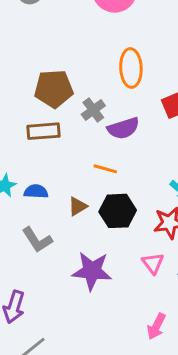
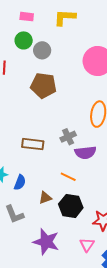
brown pentagon: (54, 89) -> (43, 85), moved
blue semicircle: (36, 191) -> (20, 182), turned 98

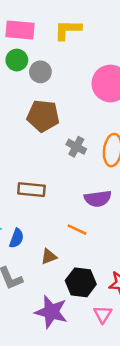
pink rectangle: (27, 17) -> (20, 30), size x1.6
gray cross: (68, 137) -> (76, 147), moved, turned -35
black hexagon: (71, 206) -> (81, 282), moved

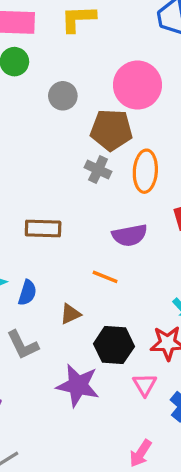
gray circle: (40, 72) -> (63, 96), moved
brown pentagon: (43, 116) -> (111, 130), moved

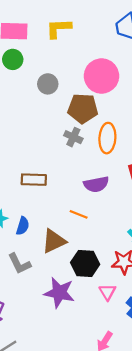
brown triangle: (70, 314) -> (54, 241), size x1.6

